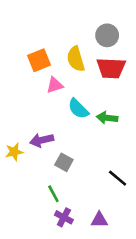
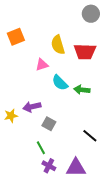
gray circle: (107, 35) -> (91, 14), moved
orange square: (39, 60) -> (16, 37), moved
purple triangle: (99, 220) -> (76, 168), size x1.5

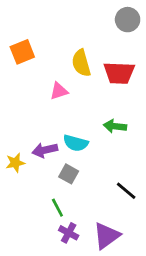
cyan semicircle: (60, 83) -> (76, 143), moved, turned -30
purple triangle: (76, 168) -> (107, 236), turned -35

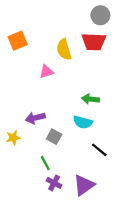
red trapezoid: (119, 73) -> (94, 42), moved
cyan semicircle: (76, 143) -> (83, 122), moved
yellow star: (15, 163) -> (13, 138), moved

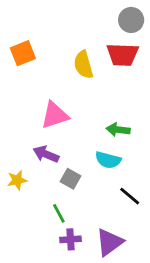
pink triangle: (46, 72) -> (55, 115), moved, size x1.5
purple arrow: (35, 118) -> (46, 154), turned 36
purple cross: (54, 183) -> (70, 239), turned -32

